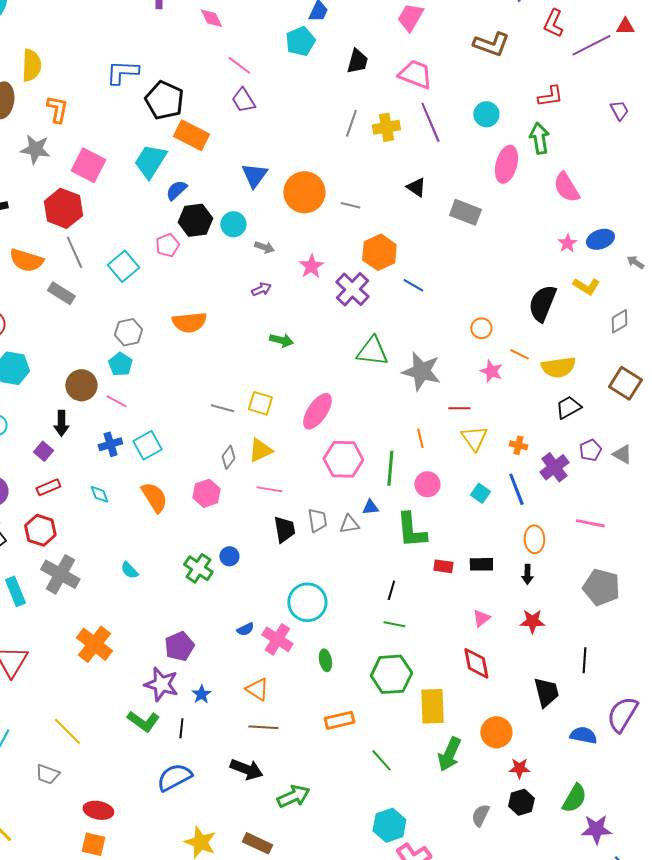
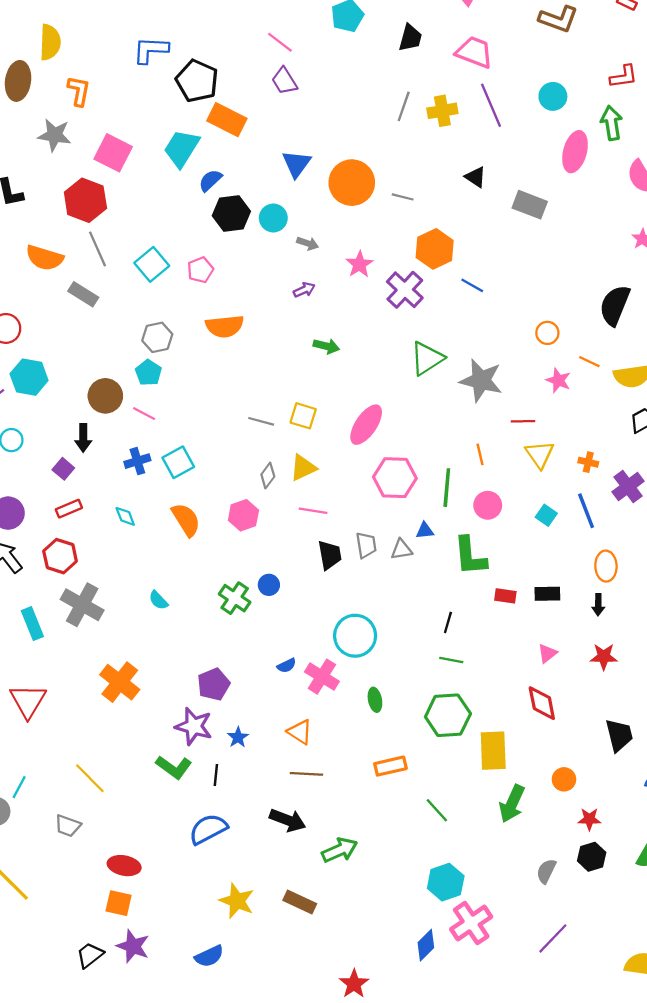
pink pentagon: (167, 245) -> (200, 270), moved
green triangle: (372, 351) -> (427, 358), turned -40
orange circle: (496, 732) -> (564, 779), size x0.7

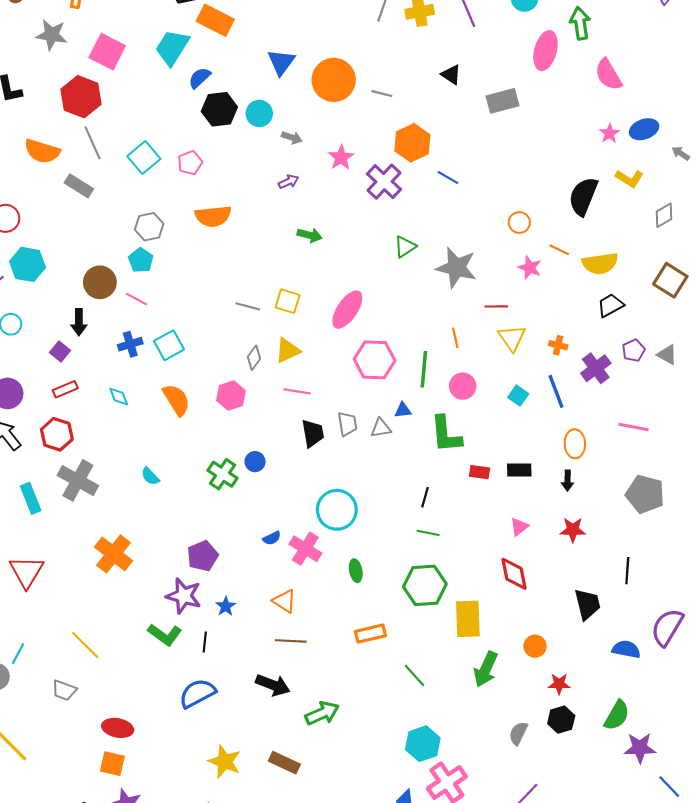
gray rectangle: (530, 205) -> (503, 101), turned -36
green triangle: (427, 358) -> (405, 247), size x0.7

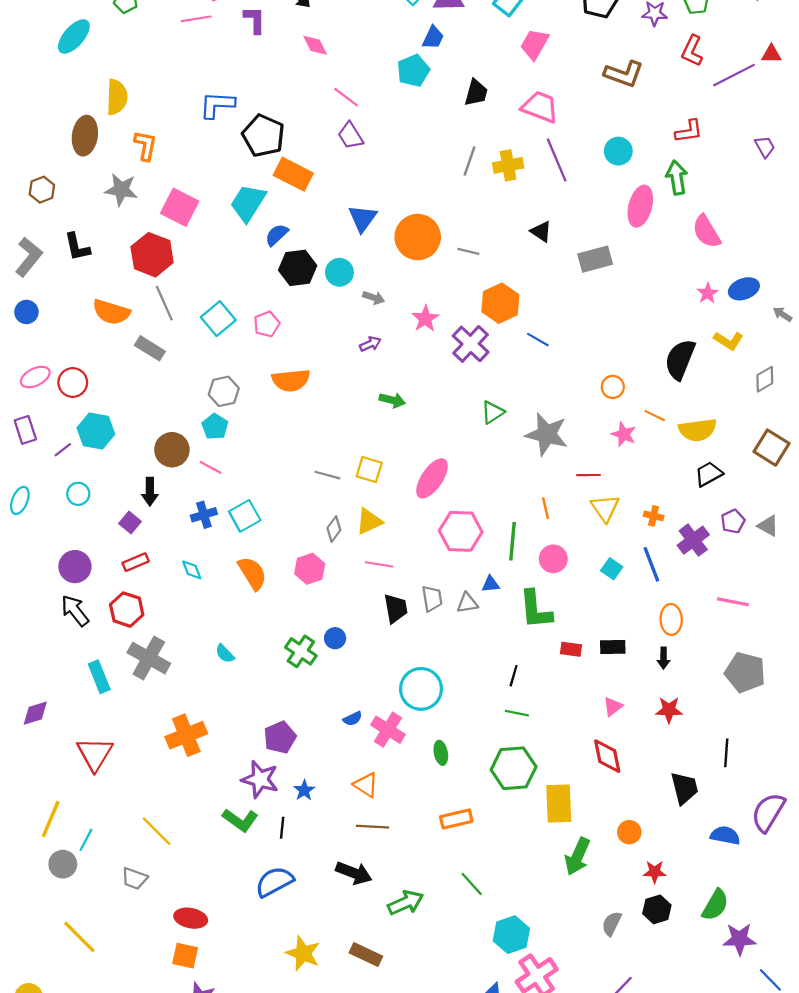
orange cross: (113, 554) -> (186, 735), turned 30
green line: (414, 676) -> (472, 884), moved

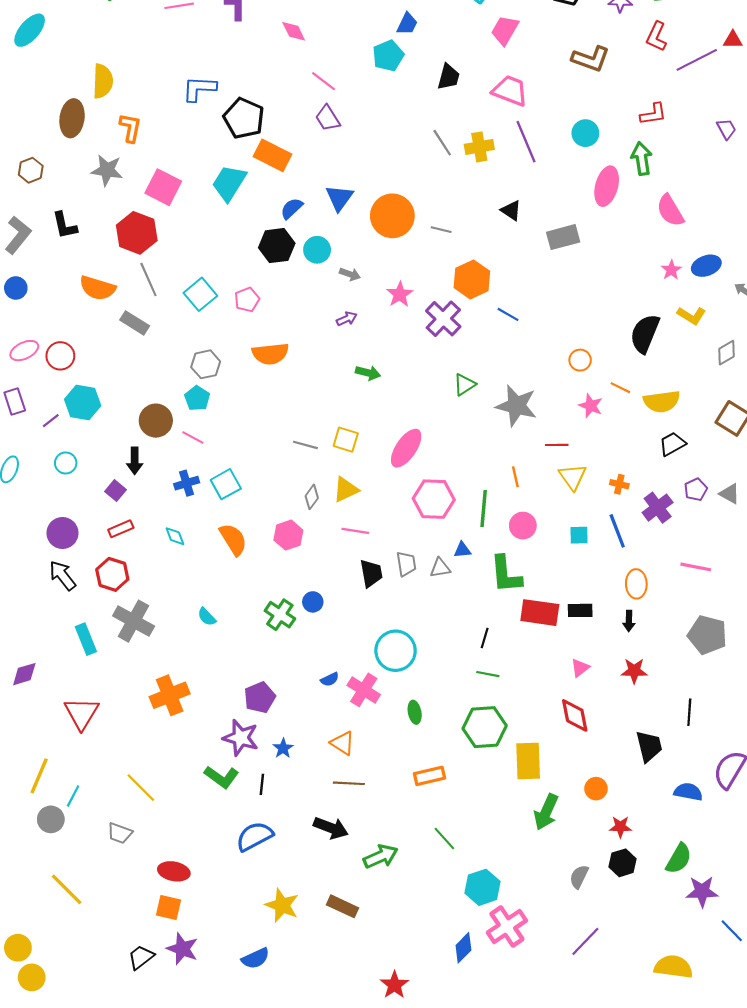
cyan ellipse: (74, 36) -> (30, 30), moved
gray line: (469, 161) -> (442, 143), turned -52
blue semicircle: (277, 235) -> (292, 208), moved
cyan square: (612, 569) -> (579, 535), turned -36
red rectangle: (571, 649) -> (540, 613), size x1.8

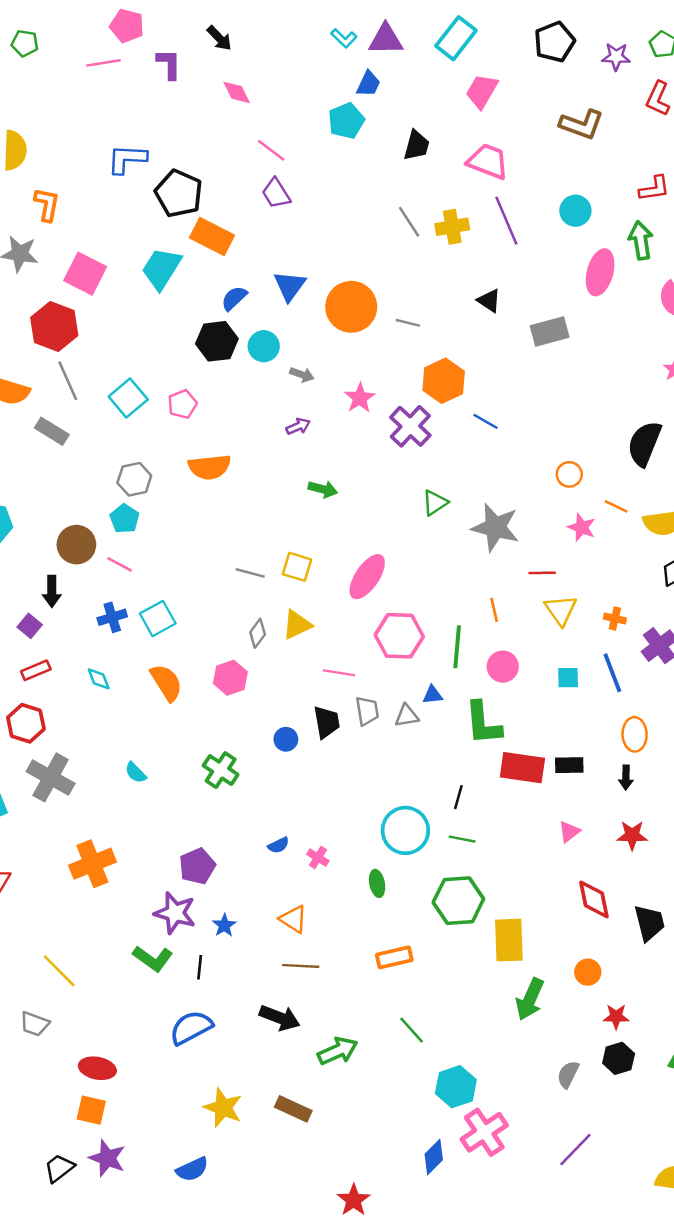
pink line: (355, 531) -> (339, 673), moved
blue circle: (313, 602) -> (286, 739), moved
cyan circle: (396, 651) -> (405, 830), moved
pink cross: (364, 690) -> (318, 858), size x0.6
red diamond: (575, 715) -> (594, 899), moved

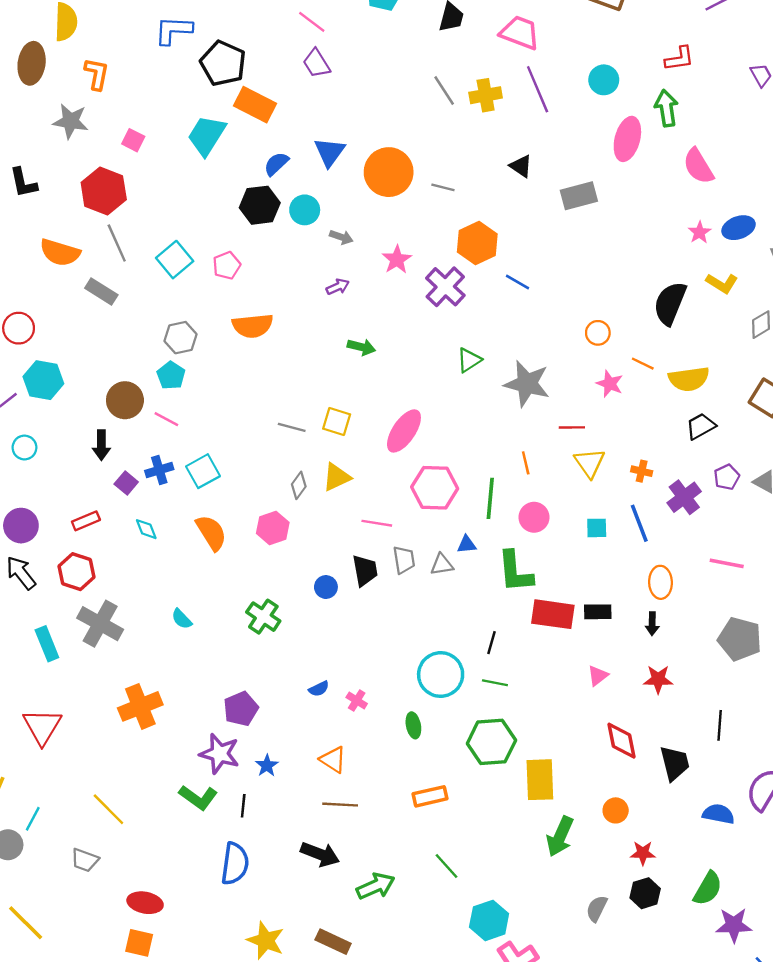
pink square: (85, 274) -> (133, 140), size x0.6
purple square: (30, 626) -> (126, 483), moved
blue semicircle: (191, 1028) -> (235, 864), turned 126

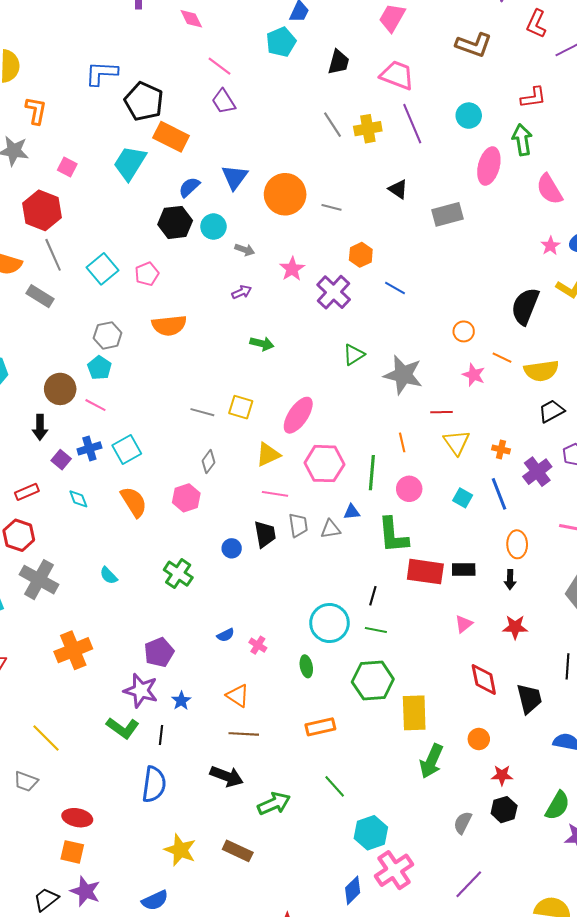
orange hexagon: (477, 243) -> (361, 255), size x0.7
yellow triangle: (337, 477) -> (268, 455), moved
cyan square: (597, 528) -> (463, 498), turned 30

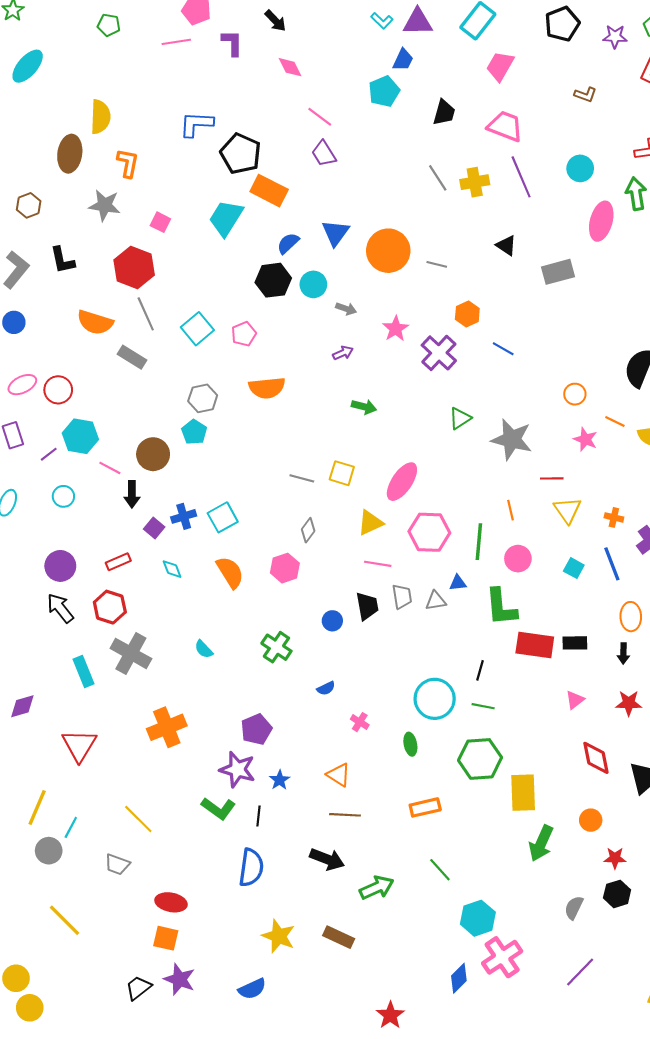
brown L-shape: (474, 45) -> (585, 95), size x0.6
pink line: (95, 405) -> (110, 468), moved
blue semicircle: (226, 635) -> (326, 688), moved

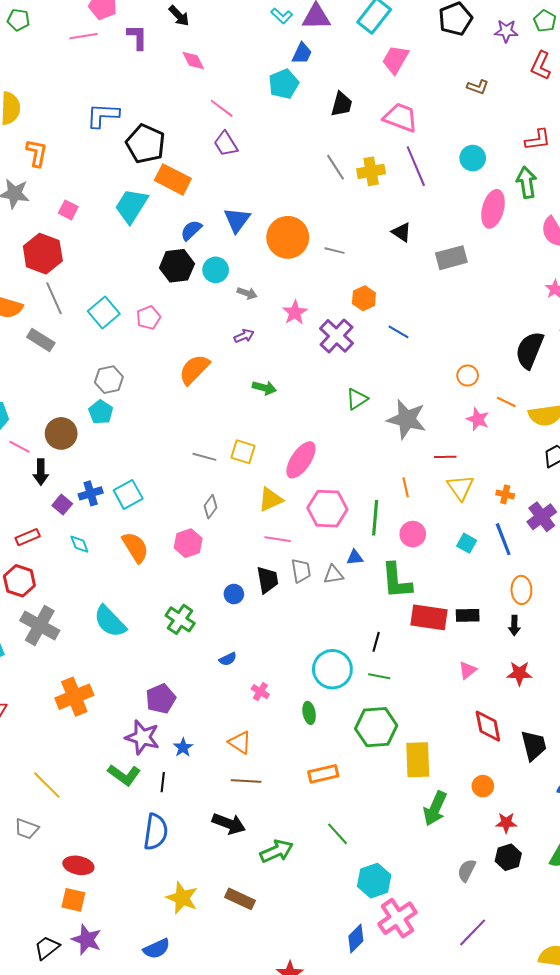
orange semicircle: (267, 388) -> (194, 369), moved, turned 140
cyan semicircle: (204, 649) -> (110, 621), size x1.8

